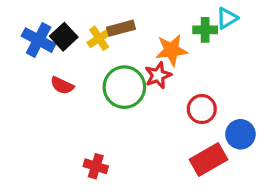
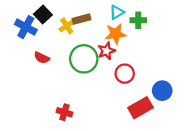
cyan triangle: (227, 18) -> (117, 12), moved
black square: (64, 37) -> (43, 15), moved
red circle: (202, 109) -> (125, 74), moved

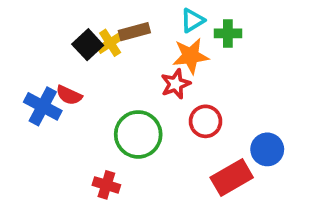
black square: (43, 15) -> (88, 45), moved
blue cross: (26, 27) -> (43, 106), moved
green circle: (84, 59) -> (138, 134), moved

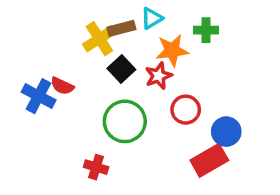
cyan triangle: (192, 20) -> (152, 18), moved
yellow cross: (110, 43) -> (99, 39), size x1.4
black square: (88, 45) -> (121, 69), moved
blue circle: (267, 149) -> (226, 132), moved

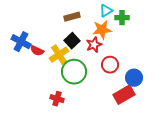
cyan triangle: (152, 18) -> (106, 11), moved
yellow cross: (99, 39) -> (59, 55), moved
blue cross: (39, 96) -> (21, 42), moved

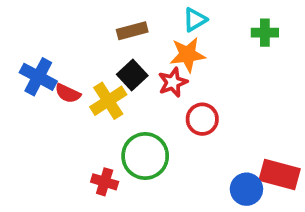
green cross: (122, 18) -> (265, 33), moved
green circle: (74, 72) -> (145, 156), moved
blue circle: (134, 78) -> (246, 189), moved
red rectangle: (124, 95) -> (280, 174), moved, turned 45

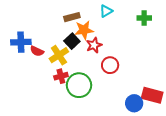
orange star: (188, 55) -> (84, 30), moved
blue cross: (38, 77) -> (21, 42), turned -30
red cross: (105, 182) -> (61, 76), moved, turned -32

